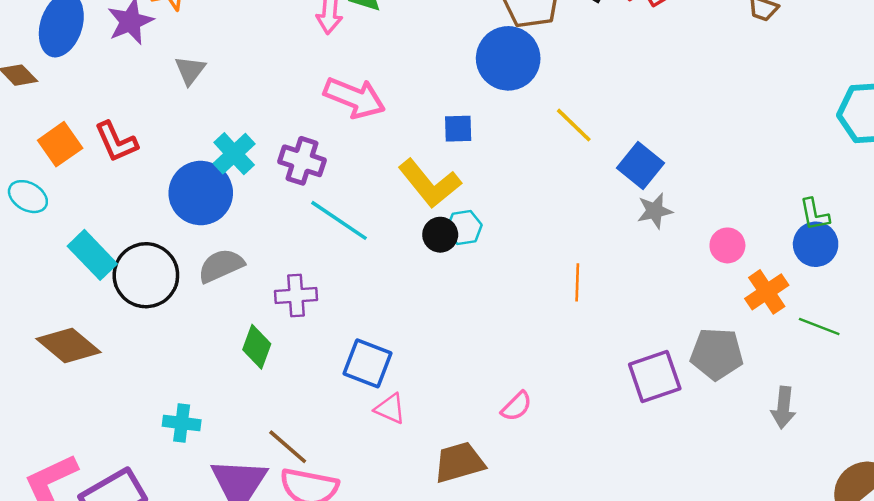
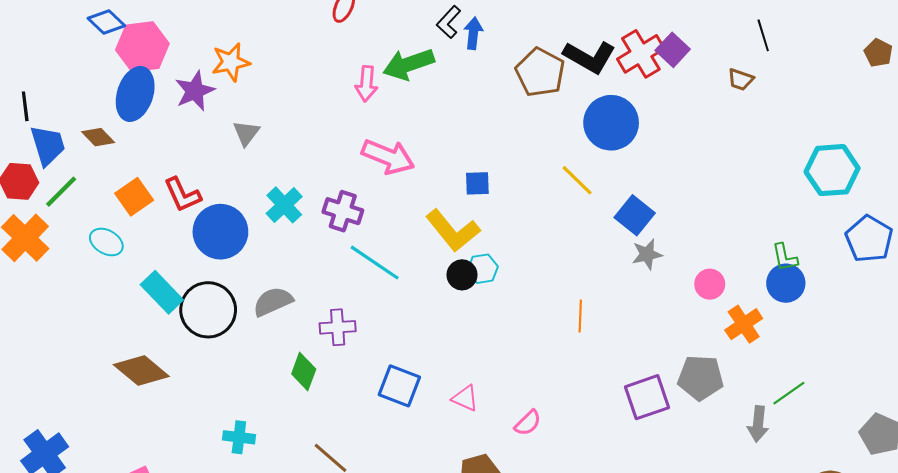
blue circle: (508, 58) -> (611, 123), moved
blue circle: (201, 193) -> (220, 232), moved
green line: (819, 326) -> (789, 393), moved, turned -56
pink triangle: (390, 409) -> (465, 398), moved

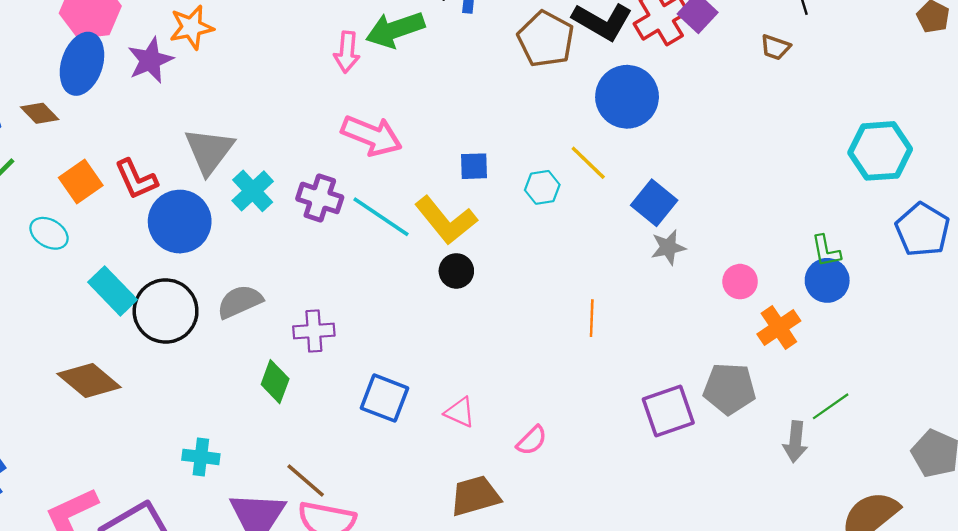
gray triangle: (246, 133) -> (209, 151), moved, size x1.6
cyan line: (375, 263) -> (381, 217), moved
cyan hexagon: (483, 269) -> (542, 187), moved

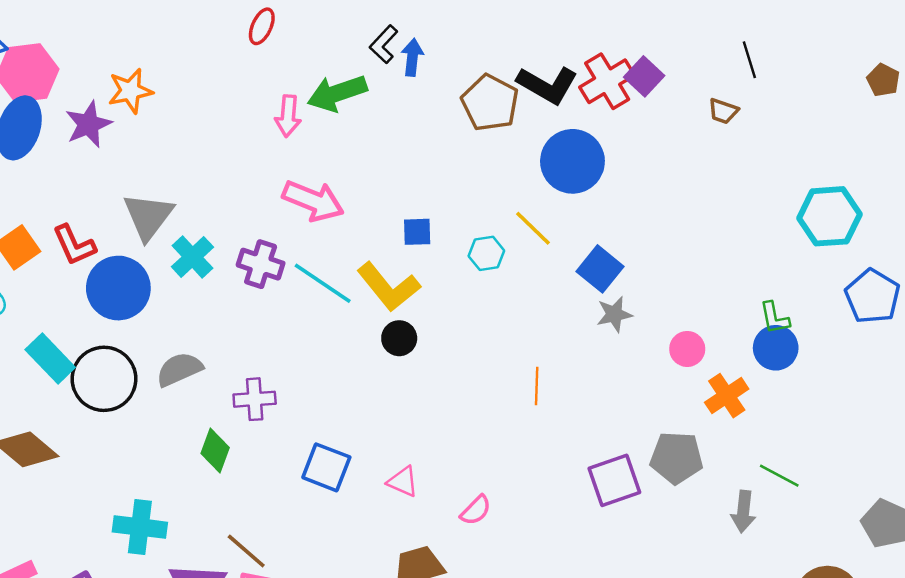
green line: (831, 406) -> (779, 476), turned 63
cyan cross: (201, 457) -> (140, 527), size x1.4

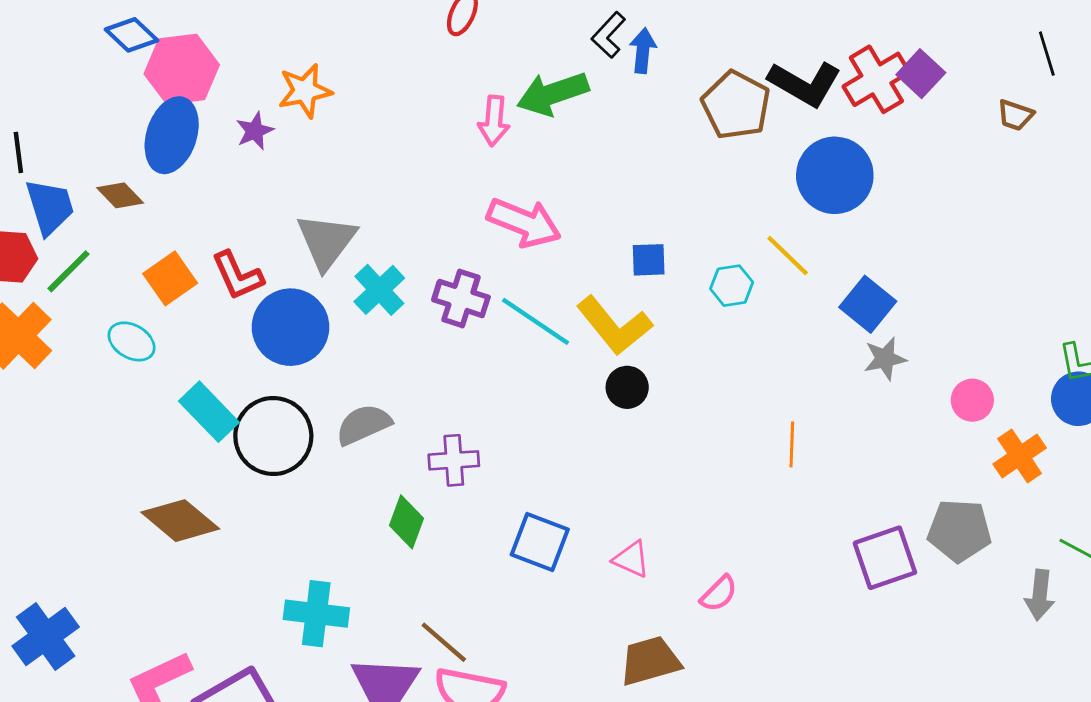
purple star: (88, 124) -> (255, 131), size x0.7

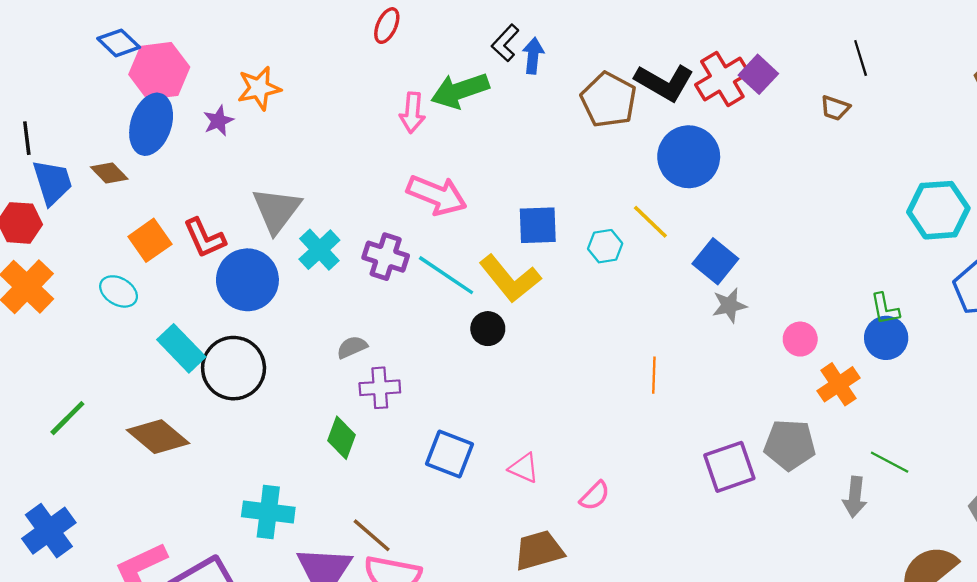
blue square: (649, 260) -> (538, 225), size x1.4
green line: (68, 271) -> (67, 418), moved
black circle: (627, 387) -> (488, 329), moved
gray semicircle: (364, 425) -> (352, 347), moved, size x0.7

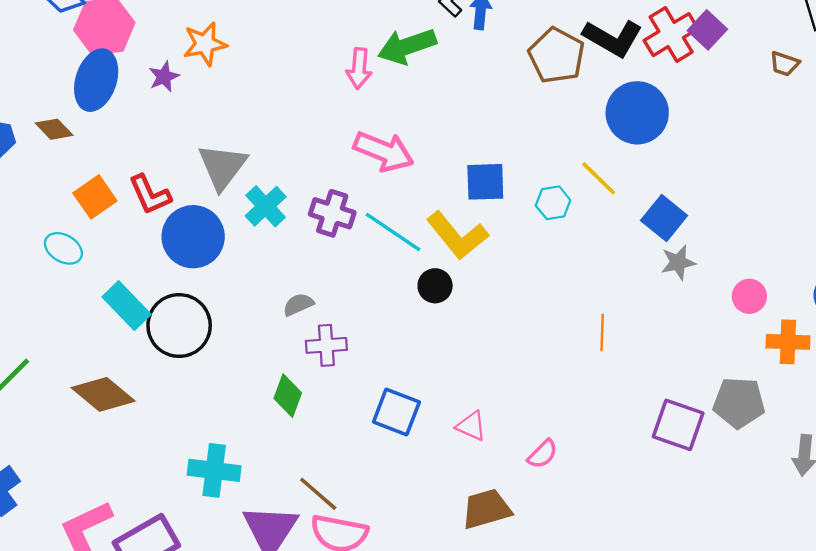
orange cross: (838, 384) -> (788, 342), turned 36
purple square: (729, 467) -> (678, 425), turned 38

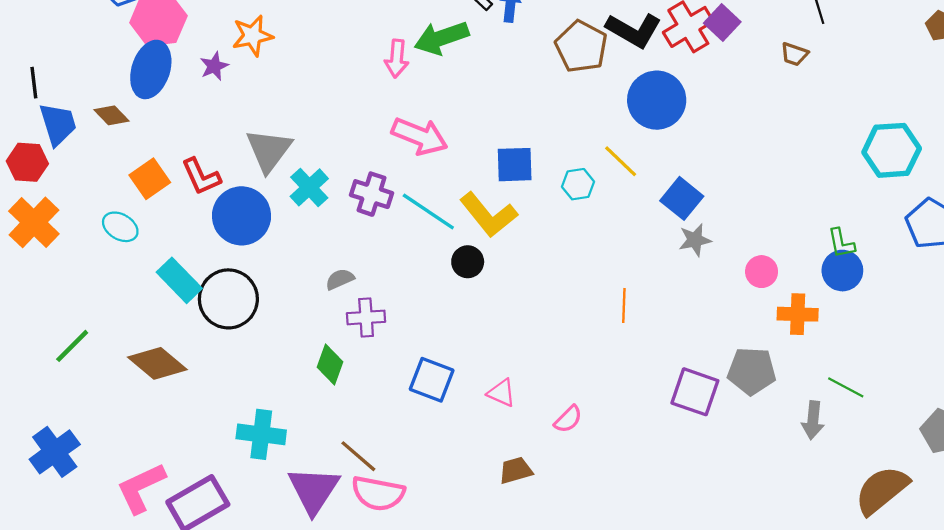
brown trapezoid: (486, 509) -> (516, 470), size x0.7

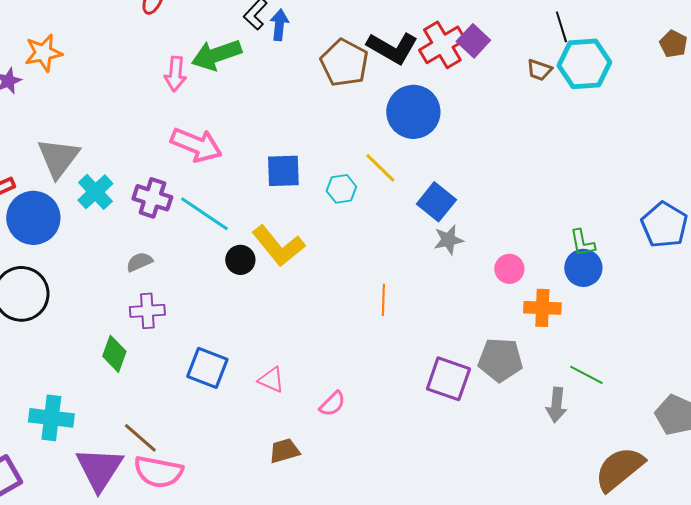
cyan hexagon: (892, 150) -> (584, 64), moved
yellow L-shape: (488, 215) -> (278, 246), moved
gray semicircle: (340, 279) -> (139, 262), moved

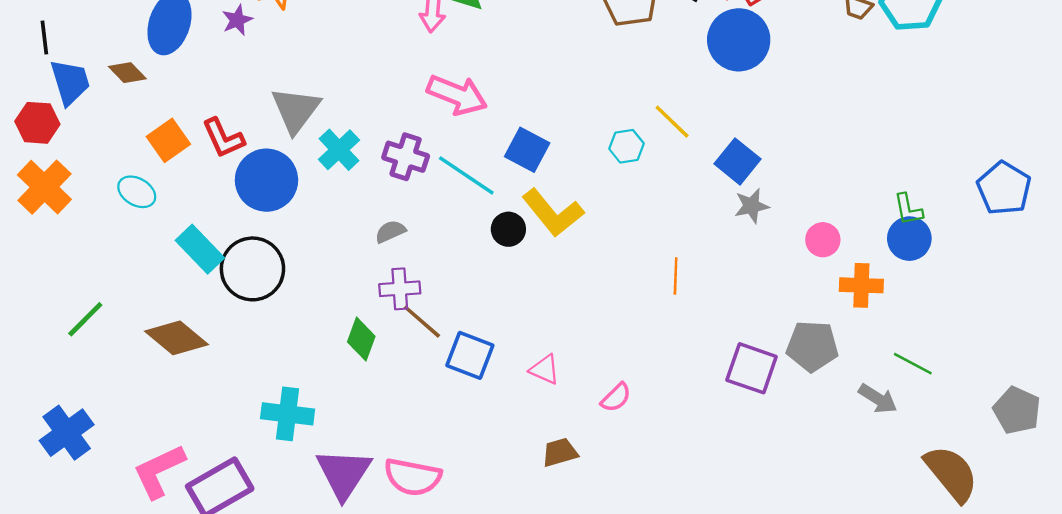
blue circle: (413, 112) -> (739, 40), moved
blue square: (283, 171) -> (527, 150), moved, turned 30
gray arrow: (556, 405) -> (878, 399), turned -64
brown line: (140, 438) -> (422, 322), moved
brown semicircle: (619, 469) -> (951, 473), turned 90

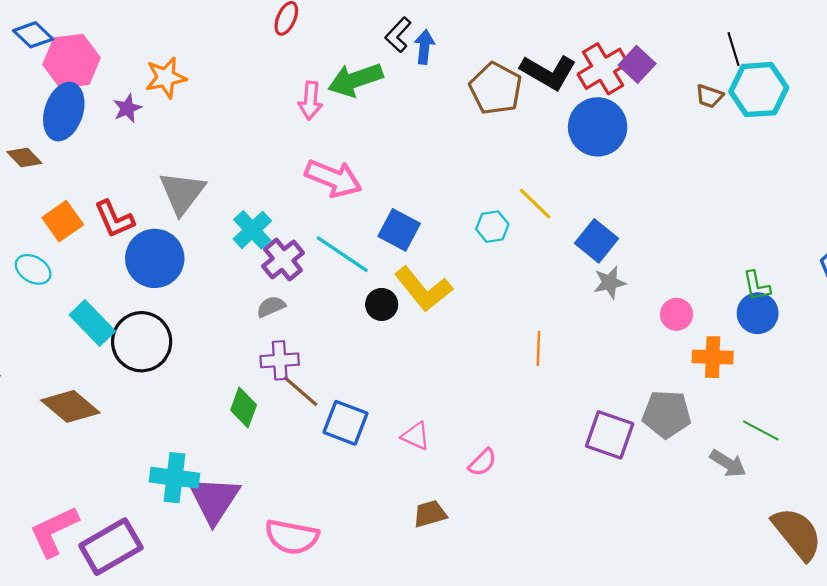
cyan cross: (339, 150) -> (252, 230), moved
purple cross: (406, 157) -> (283, 260), moved, turned 33
purple triangle: (344, 473) -> (214, 500), moved

